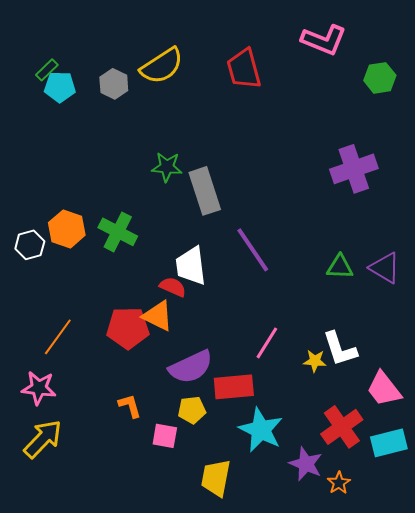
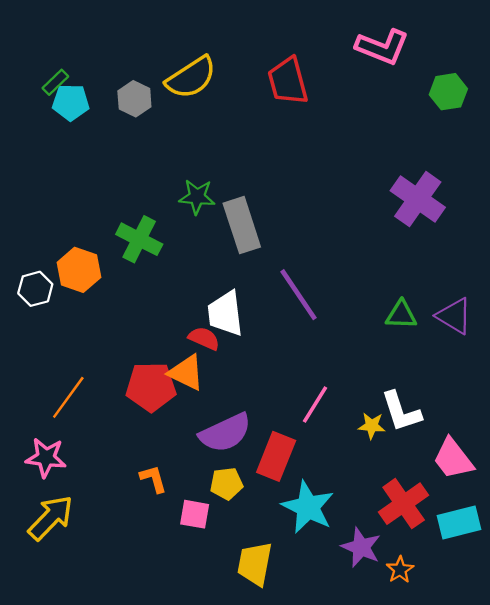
purple cross: (354, 169) -> (418, 199), turned -36
green cross: (118, 232) -> (139, 239), moved
red rectangle: (234, 387) -> (276, 456), turned -63

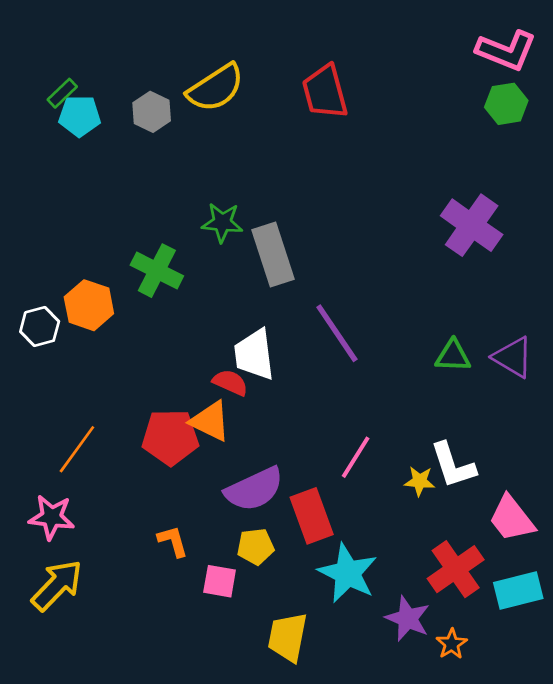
pink L-shape: (382, 47) -> (506, 51), moved
red rectangle: (276, 456) -> (312, 516), turned -42

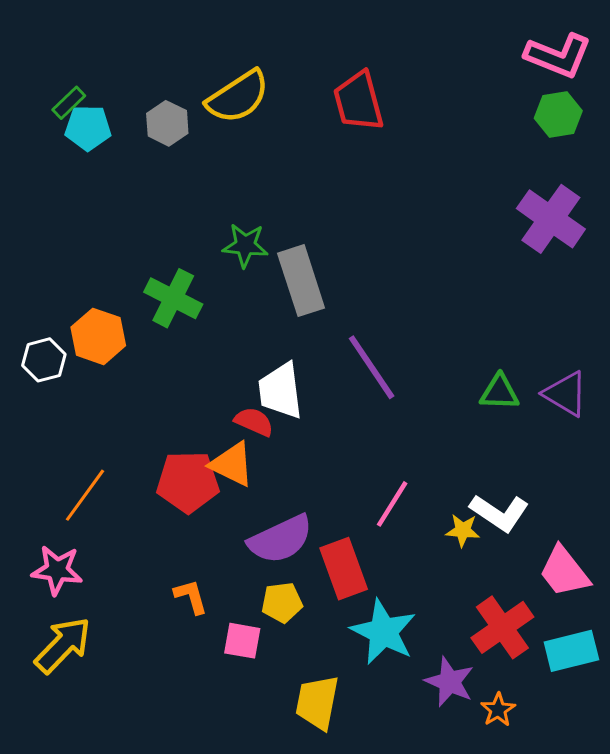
purple cross: (472, 225) -> (551, 219), moved
white L-shape: (453, 465) -> (499, 513), turned -38

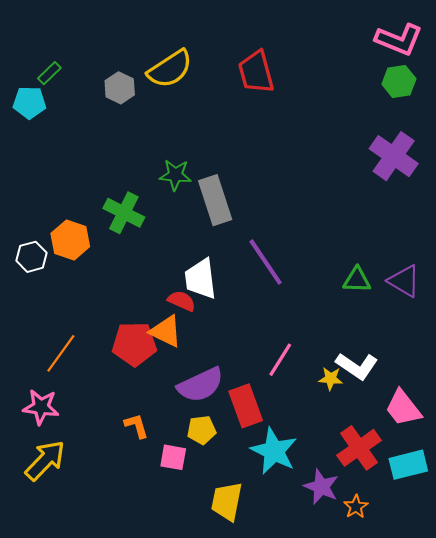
cyan pentagon: (88, 128) -> (29, 103), moved

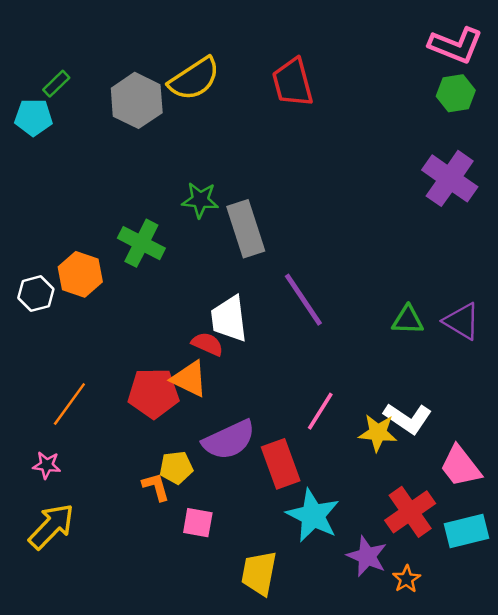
gray hexagon: (120, 88) -> (137, 100), size x1.5
yellow star: (331, 379) -> (378, 433), size x1.4
pink star: (41, 407) -> (47, 465), size x0.7
yellow pentagon: (202, 430) -> (176, 468), moved

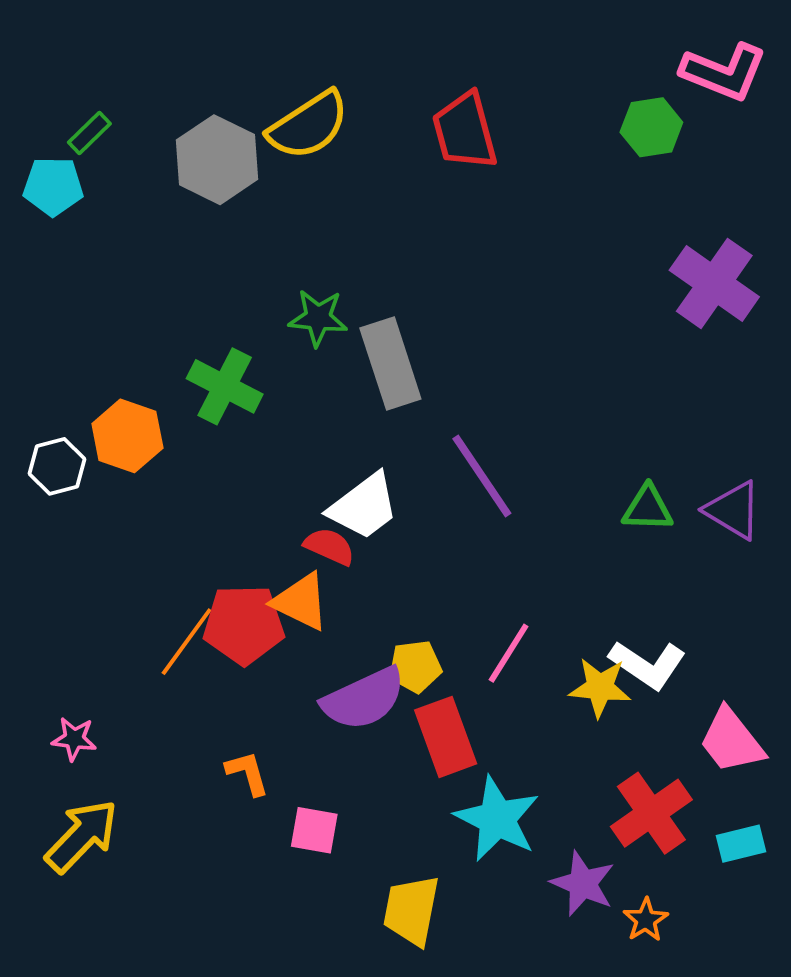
green hexagon: (456, 93) -> (651, 127), moved
white trapezoid: (229, 319) -> (364, 506), turned -120
orange line: (69, 404) -> (187, 642), moved
yellow pentagon: (176, 468) -> (415, 666), moved
cyan rectangle: (466, 531) -> (741, 844), size x0.7

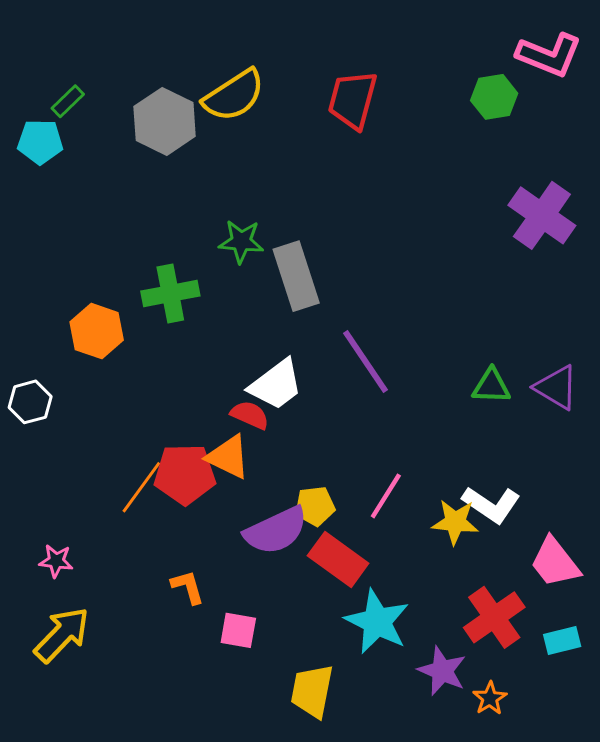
red trapezoid: (465, 131) -> (353, 100), turned 30
green cross: (225, 386) -> (170, 293), turned -38
white hexagon: (57, 466) -> (30, 402), moved
red rectangle: (446, 737) -> (338, 560), turned -34

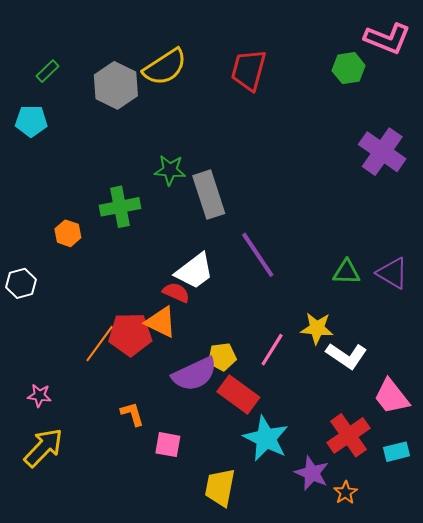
cyan pentagon: (40, 142) -> (31, 121), moved
orange hexagon: (97, 331) -> (68, 233), size x0.7
yellow star: (455, 522) -> (317, 328), moved

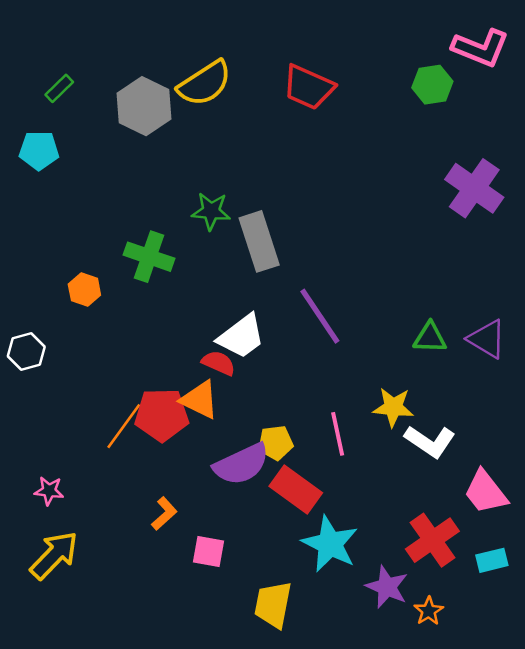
red trapezoid: (249, 70) -> (308, 87), turned -81
green cross: (120, 207) -> (149, 257), turned 30
pink line: (272, 350) -> (338, 434), turned -44
orange L-shape: (132, 414) -> (164, 514), turned 64

